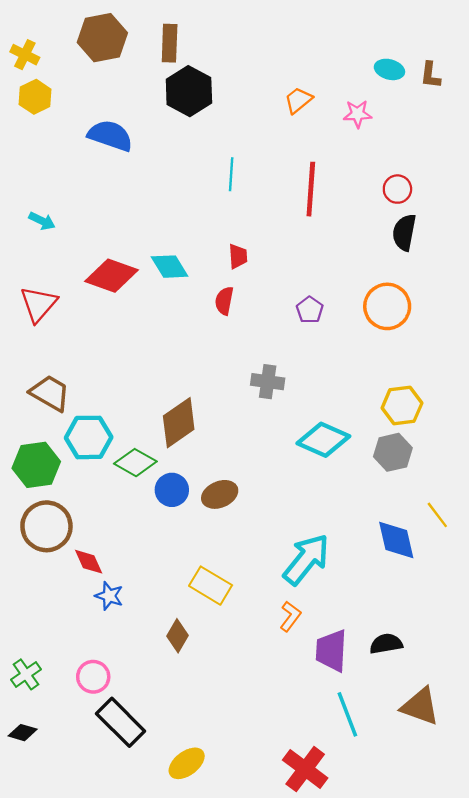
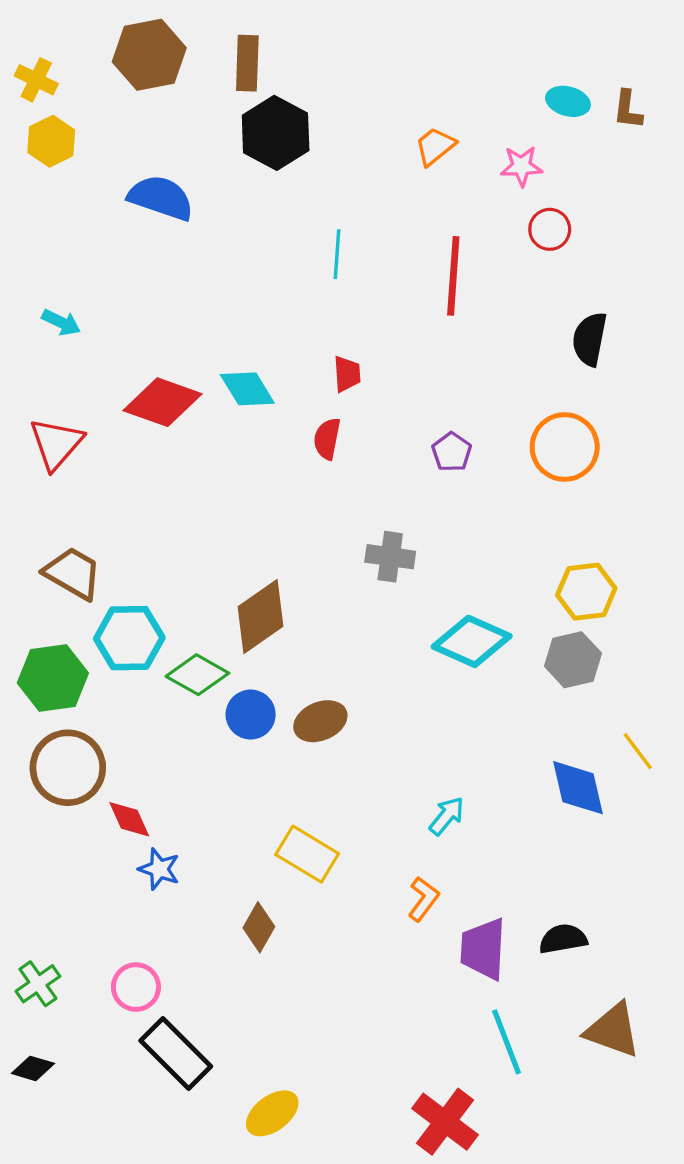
red circle: (397, 189) -> (550, 229), moved
cyan arrow: (306, 559) -> (447, 816), size x0.5

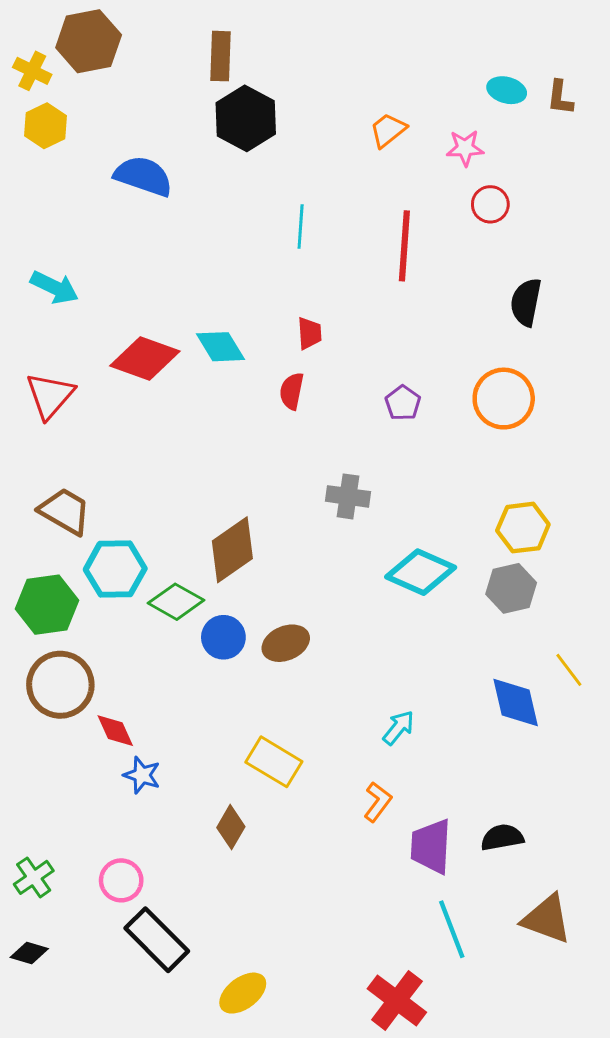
brown hexagon: (149, 55) -> (89, 41), moved
cyan arrow: (61, 322) -> (54, 287), size x1.4

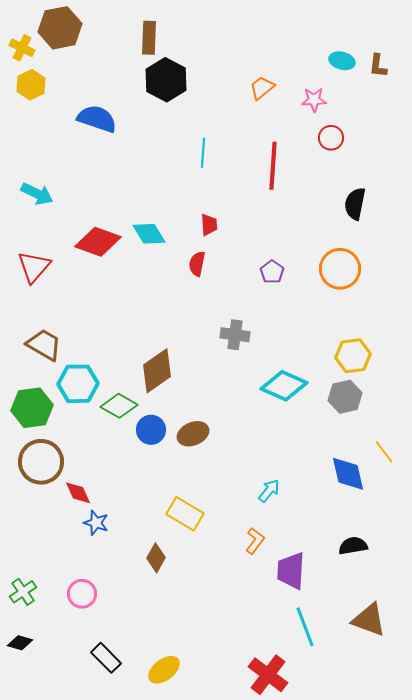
black semicircle: (502, 837) -> (353, 546), moved
black rectangle: (157, 940) -> (106, 658), moved, size x0.7

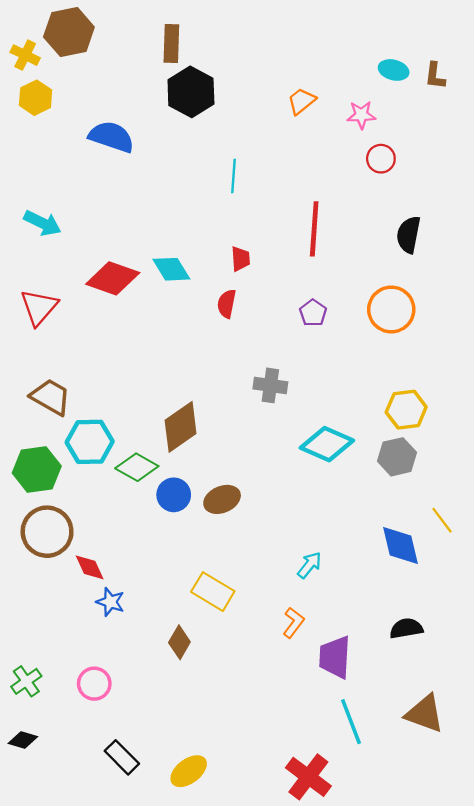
red line: (273, 166) -> (314, 229), moved

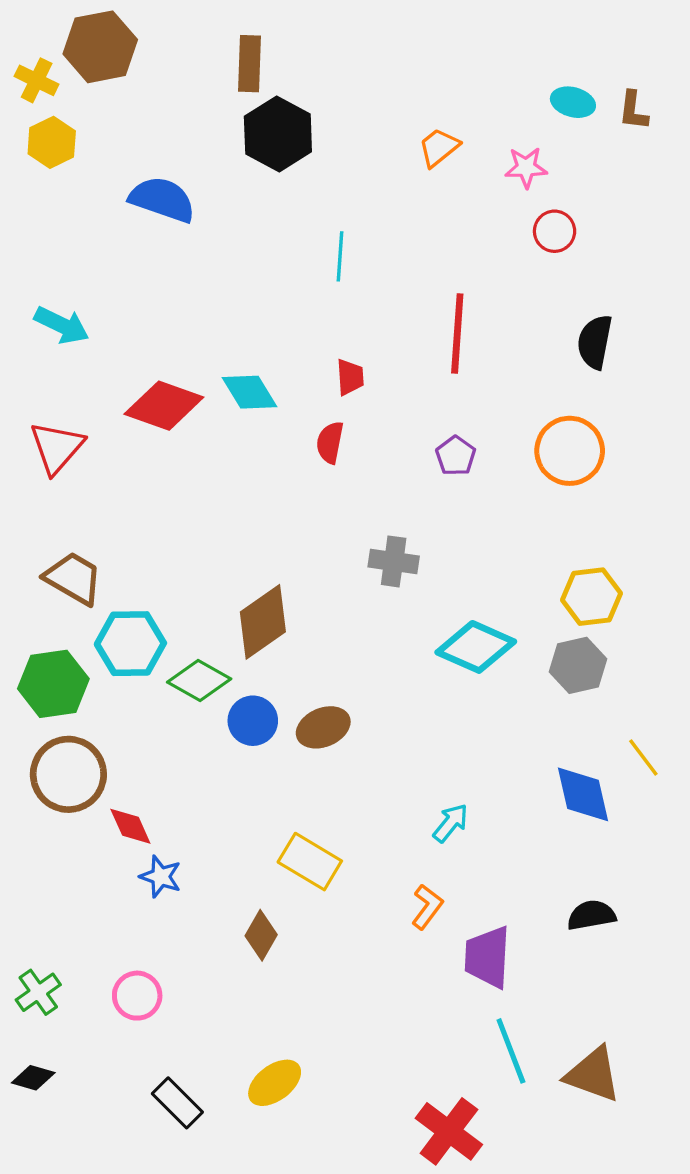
brown triangle: (425, 714) -> (593, 1074), moved
yellow ellipse: (189, 771) -> (275, 1083), moved

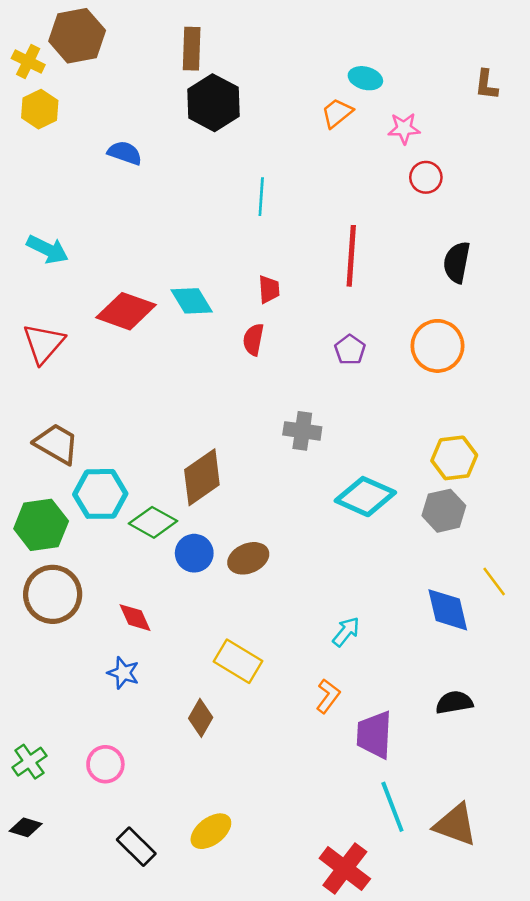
cyan ellipse: (573, 102) -> (365, 78), moved
blue semicircle: (162, 199) -> (125, 153), size x0.7
red diamond: (130, 826) -> (135, 618), moved

